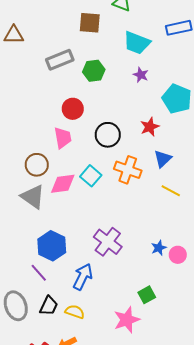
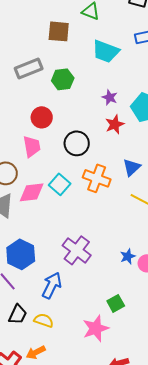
purple star: (141, 75) -> (110, 97), moved
red star: (150, 127) -> (115, 124), moved

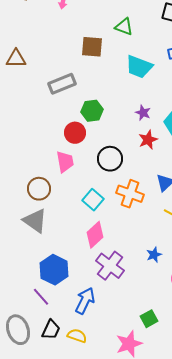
green hexagon: (63, 79) -> (92, 111), moved
pink diamond: (32, 192) -> (95, 235), moved, turned -36
blue star: (128, 256) -> (154, 255), moved

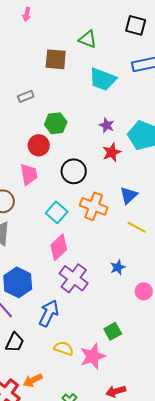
gray rectangle: (62, 84) -> (26, 96), size x0.6
yellow semicircle: (77, 336) -> (64, 348), moved

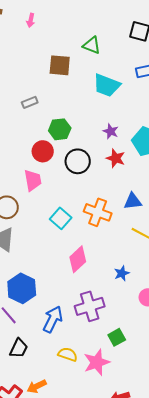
red star: (112, 152) -> (116, 158), turned -30
black circle: (74, 171) -> (78, 161), moved
blue triangle: (129, 195) -> (133, 201), turned 36
pink diamond: (59, 247) -> (78, 259), moved
purple cross: (74, 278) -> (90, 306), moved, turned 36

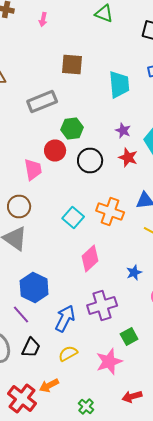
green triangle: (92, 45) -> (104, 14), moved
cyan trapezoid: (107, 85) -> (119, 84), turned -116
gray rectangle: (30, 102) -> (42, 102), size x1.8
pink trapezoid: (33, 180) -> (33, 170), moved
yellow semicircle: (68, 354) -> (68, 354), moved, turned -48

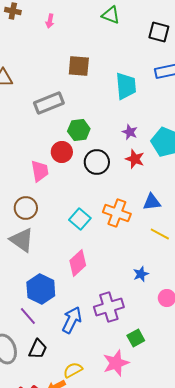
pink diamond: (90, 258) -> (78, 263), moved
yellow semicircle: (68, 354) -> (73, 370), moved

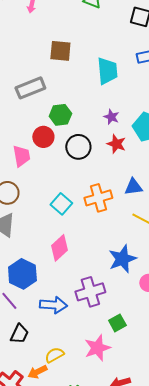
orange cross: (117, 213) -> (98, 198), turned -36
blue star: (141, 274) -> (122, 259), size x1.8
blue arrow: (72, 320) -> (53, 305), turned 68

